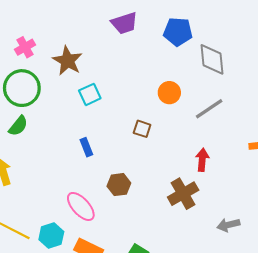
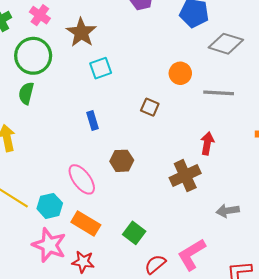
pink cross: (25, 47) -> (40, 15), turned -30
gray diamond: (212, 59) -> (226, 44), turned -72
gray line: (209, 109) -> (219, 93), turned 32
green semicircle: (18, 126) -> (26, 93), turned 150

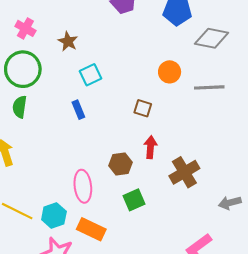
brown star: (81, 32) -> (68, 41), size x0.7
blue rectangle: (93, 120) -> (78, 110), moved
red arrow: (207, 143) -> (150, 147), moved
pink ellipse: (82, 179) -> (83, 186), turned 36
green square: (134, 233) -> (134, 200), moved, turned 35

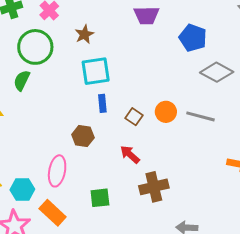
orange circle: (170, 72) -> (166, 112), moved
cyan square: (91, 75) -> (96, 71), size x1.4
blue rectangle: (78, 110) -> (102, 103), moved
red arrow: (150, 147) -> (130, 154), turned -70
brown hexagon: (120, 164) -> (83, 136), moved

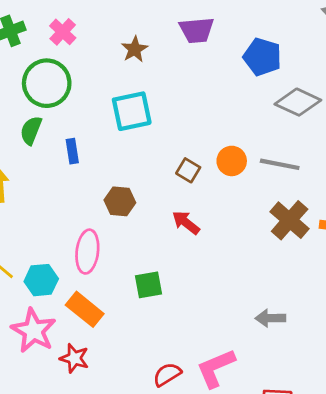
brown star: (84, 34) -> (135, 49), moved
blue rectangle: (102, 103) -> (72, 151), moved
brown cross: (154, 187) -> (290, 220), moved, turned -32

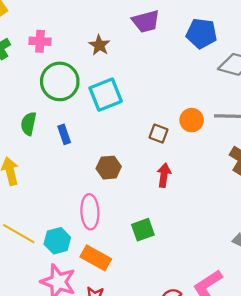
pink cross: (63, 32) -> (40, 41), turned -30
green circle: (47, 83) -> (60, 81), moved
red arrow: (186, 223) -> (164, 175), turned 70

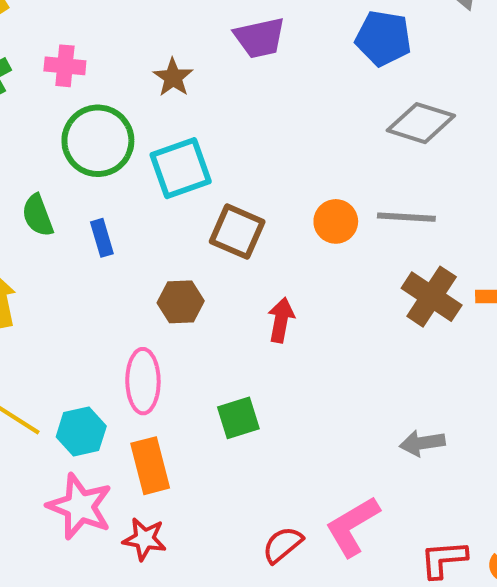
blue pentagon: (202, 33) -> (383, 38), moved
green semicircle: (29, 124) -> (38, 215), turned -35
brown square: (159, 134) -> (237, 232), moved, size x1.5
orange rectangle: (96, 258) -> (150, 466), turned 44

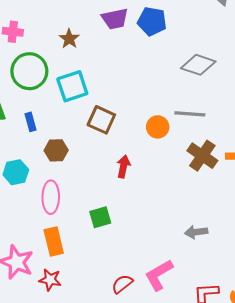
blue pentagon: (383, 38) -> (152, 21), moved
orange circle: (336, 221) -> (158, 127), moved
brown hexagon: (181, 302) -> (56, 150), moved
cyan hexagon: (81, 431) -> (16, 172), moved

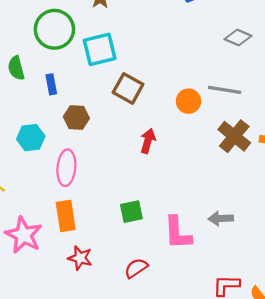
gray diamond: (198, 65) -> (238, 38), size x0.7
green square: (100, 217) -> (131, 212), moved
pink L-shape: (159, 275) -> (178, 233), moved, turned -68
red star: (50, 280) -> (80, 258), moved

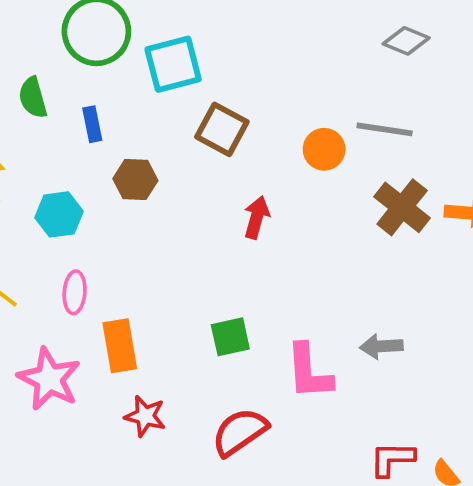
pink ellipse: (66, 168) -> (75, 292), moved, size x0.7
red semicircle: (136, 268) -> (240, 432), size x1.4

